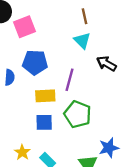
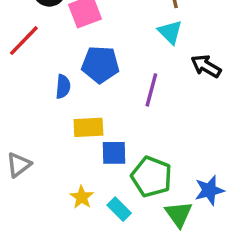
yellow rectangle: (45, 96) -> (88, 127), moved
green pentagon: (78, 114) -> (151, 177), moved

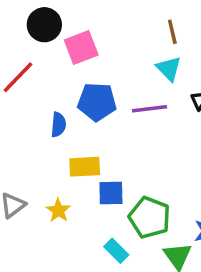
purple line: (151, 90) -> (150, 109), moved, turned 68
yellow star: (82, 197) -> (58, 210), moved

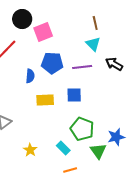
blue square: (111, 193) -> (74, 95), moved
yellow star: (58, 210) -> (30, 150), moved

